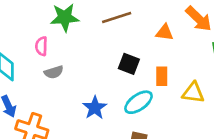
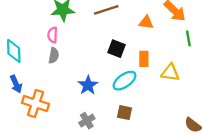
pink semicircle: (41, 46) -> (53, 35), moved
gray semicircle: (54, 72) -> (54, 55), turned -63

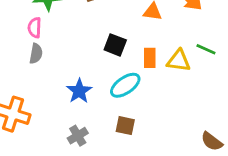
green line: (188, 38) -> (206, 49), moved, turned -56
yellow triangle: (170, 73) -> (179, 61), moved

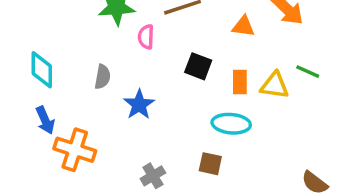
pink semicircle: (35, 28) -> (146, 37), moved
cyan ellipse: (125, 85) -> (231, 124), moved, turned 40
blue star: (79, 91) -> (139, 105), moved

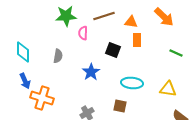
orange triangle: (243, 26) -> (131, 22), moved
orange rectangle: (240, 82) -> (137, 40), moved
yellow triangle: (275, 85) -> (168, 89), moved
blue star: (139, 105) -> (91, 72), moved

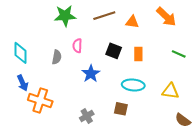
pink semicircle: (83, 33) -> (77, 46), moved
orange rectangle: (137, 40) -> (138, 54), moved

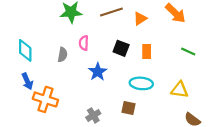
orange triangle: (132, 22) -> (140, 18), turned -40

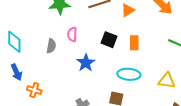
orange cross: (45, 99) -> (34, 90), size x0.6

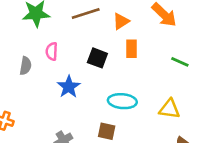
orange rectangle: (134, 43) -> (131, 49), moved

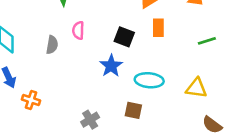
green line: (180, 62) -> (207, 41), turned -42
blue star: (69, 87) -> (111, 66), moved

